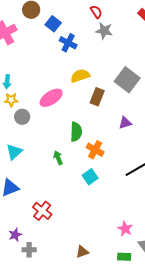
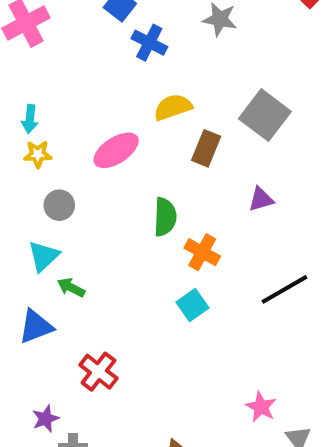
gray circle: (22, 117) -> (59, 205), moved
green arrow: (58, 158) -> (71, 287), moved, turned -40

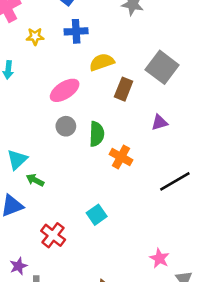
blue cross: (149, 43) -> (76, 31), moved, turned -30
yellow star: (38, 154) -> (35, 36), moved
gray circle: (59, 205) -> (66, 126), moved
cyan square: (192, 305) -> (97, 215), moved

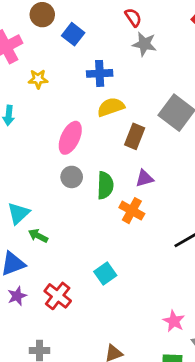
blue cross: (76, 31) -> (100, 73), moved
pink ellipse: (65, 90) -> (70, 138), turned -32
purple triangle: (159, 122) -> (144, 178), moved
purple star: (18, 266) -> (17, 296), moved

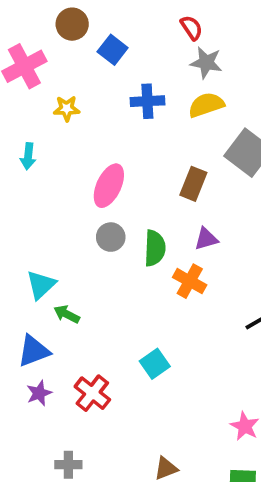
yellow semicircle: (111, 107) -> (206, 105), moved

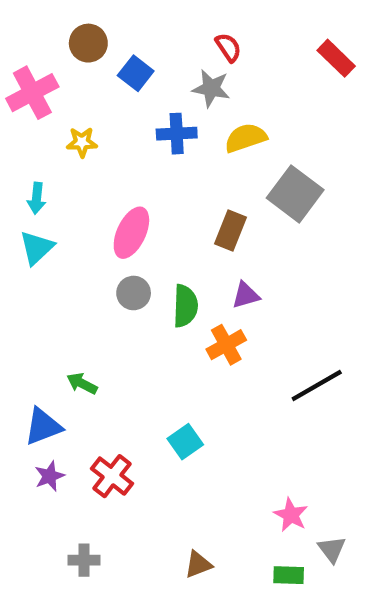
gray star: (206, 63) -> (211, 88), moved
orange cross: (190, 281) -> (226, 345), turned 32
cyan triangle: (41, 285) -> (37, 248), moved

